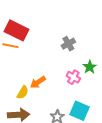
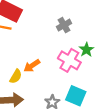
pink cross: (73, 77) -> (69, 60), size x1.5

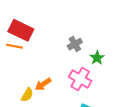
green star: (87, 50) -> (97, 58), moved

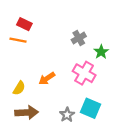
red rectangle: (21, 30) -> (24, 24), size x0.6
yellow semicircle: (27, 95) -> (19, 88), moved

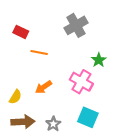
gray cross: (79, 38) -> (76, 25), moved, size x1.5
orange line: (18, 40) -> (39, 52), moved
gray star: (67, 115) -> (53, 124), moved

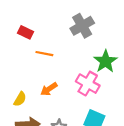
green star: (99, 60) -> (106, 61), size x1.5

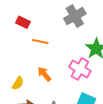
orange arrow: (49, 89) -> (44, 74), turned 84

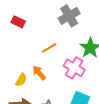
orange line: (40, 41) -> (49, 48), moved, turned -42
yellow semicircle: (18, 83) -> (21, 80), moved

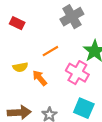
yellow semicircle: (21, 80) -> (20, 67), moved, turned 48

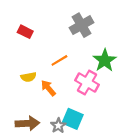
cyan square: (84, 108) -> (73, 119), moved

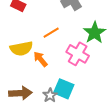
yellow semicircle: (29, 77) -> (21, 49), size x1.5

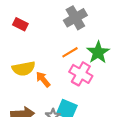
orange line: (51, 33) -> (70, 52), moved

